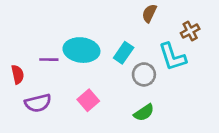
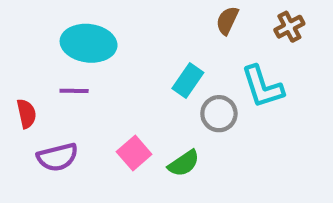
brown cross: (190, 31) -> (289, 27), moved
cyan ellipse: (81, 50) -> (89, 43), moved
green semicircle: (144, 113) -> (184, 163), moved

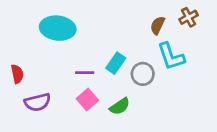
brown semicircle: (227, 20) -> (158, 25), moved
cyan rectangle: (188, 81) -> (116, 63), moved
purple line: (74, 91) -> (85, 73), moved

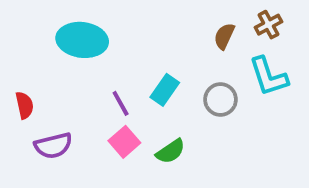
cyan L-shape: (171, 56) -> (268, 76), moved
purple line: (85, 73) -> (121, 103), turned 60
gray circle: (143, 74) -> (220, 100), moved

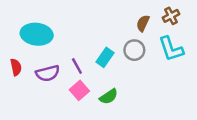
cyan ellipse: (82, 40) -> (37, 34), moved
gray circle: (220, 100) -> (134, 50), moved
purple semicircle: (53, 146) -> (48, 73), moved

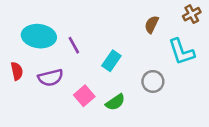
brown cross: (171, 16) -> (192, 14), moved
gray circle: (134, 50) -> (153, 81), moved
purple line: (77, 66) -> (74, 45), moved

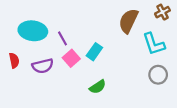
brown semicircle: (152, 24) -> (128, 21), size x1.6
gray circle: (153, 81) -> (158, 75), moved
pink square: (84, 96) -> (71, 58), moved

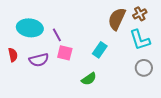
brown cross: (163, 12) -> (140, 14), moved
cyan rectangle: (94, 52) -> (100, 50), moved
pink square: (71, 58) -> (65, 53), turned -35

